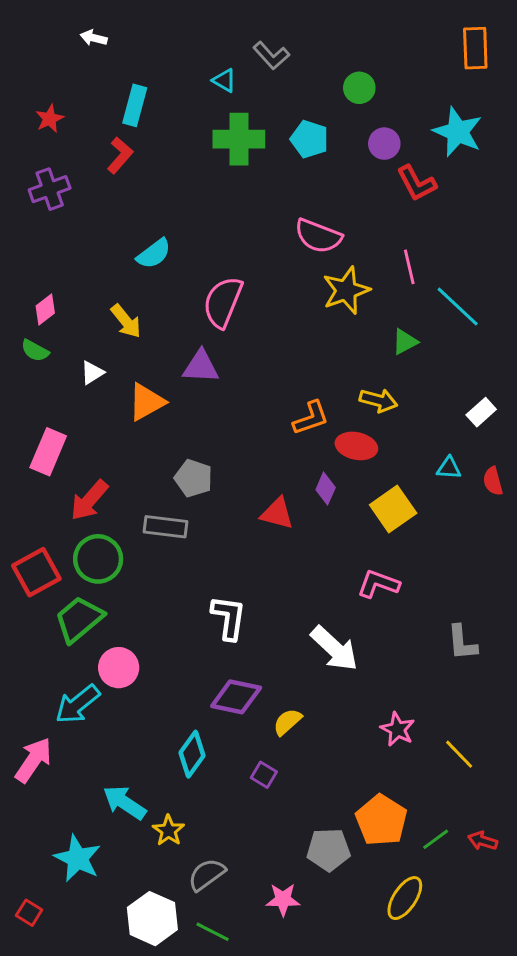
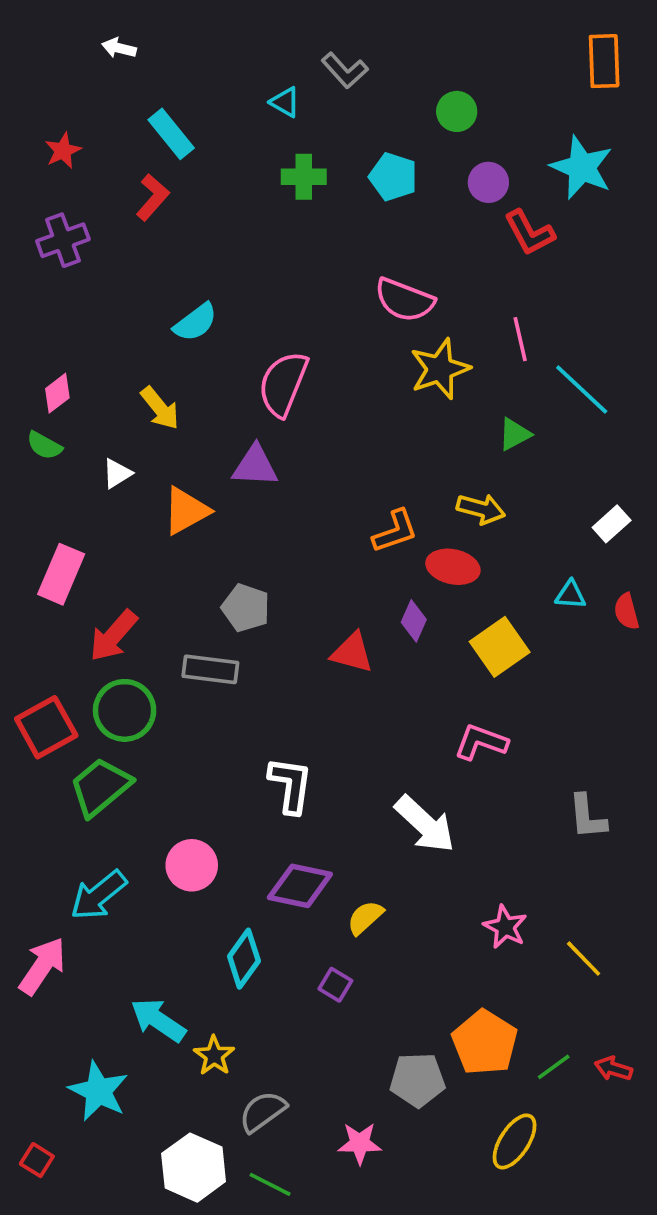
cyan rectangle: (135, 105) -> (171, 134), turned -54
green cross: (239, 139) -> (304, 177), size x0.7
pink circle: (119, 668) -> (192, 865), moved

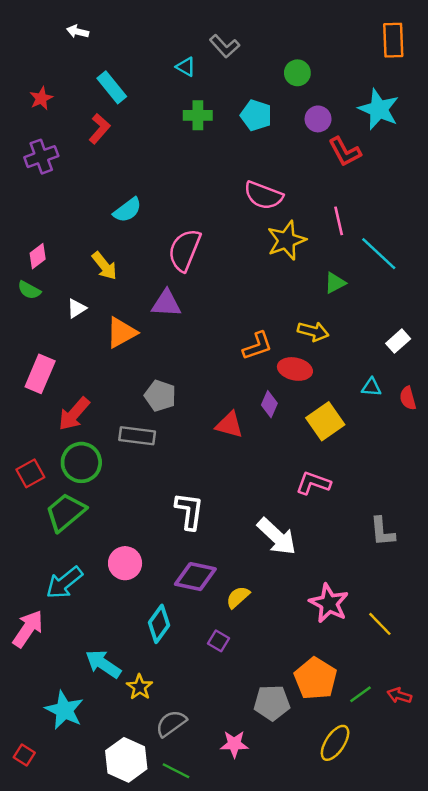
red square: (46, 727) -> (30, 473), size x0.7
pink star: (505, 927) -> (329, 603), size x1.4

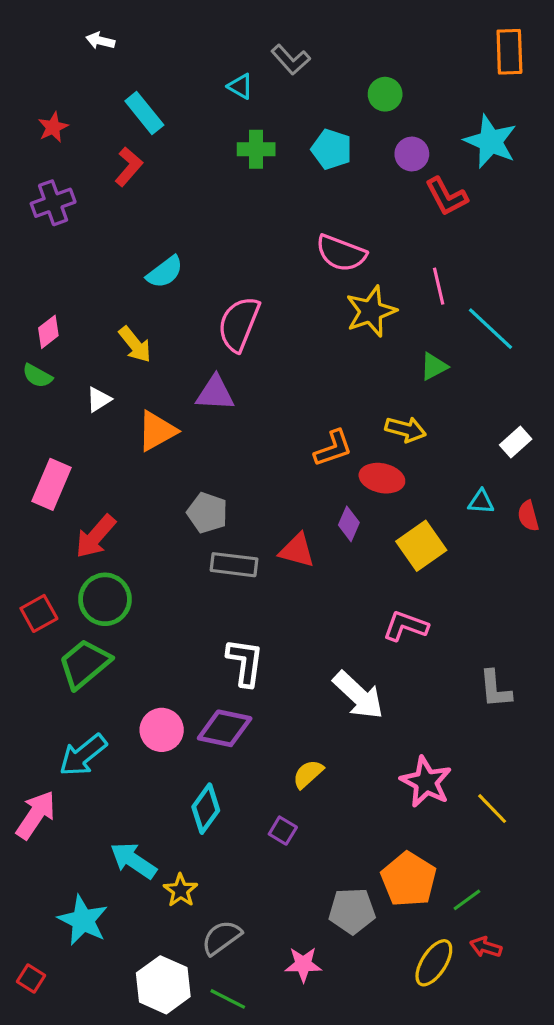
gray rectangle: (137, 436) -> (234, 565), moved
purple diamond: (195, 577) -> (225, 728), moved
red arrow: (399, 696) -> (486, 947), moved

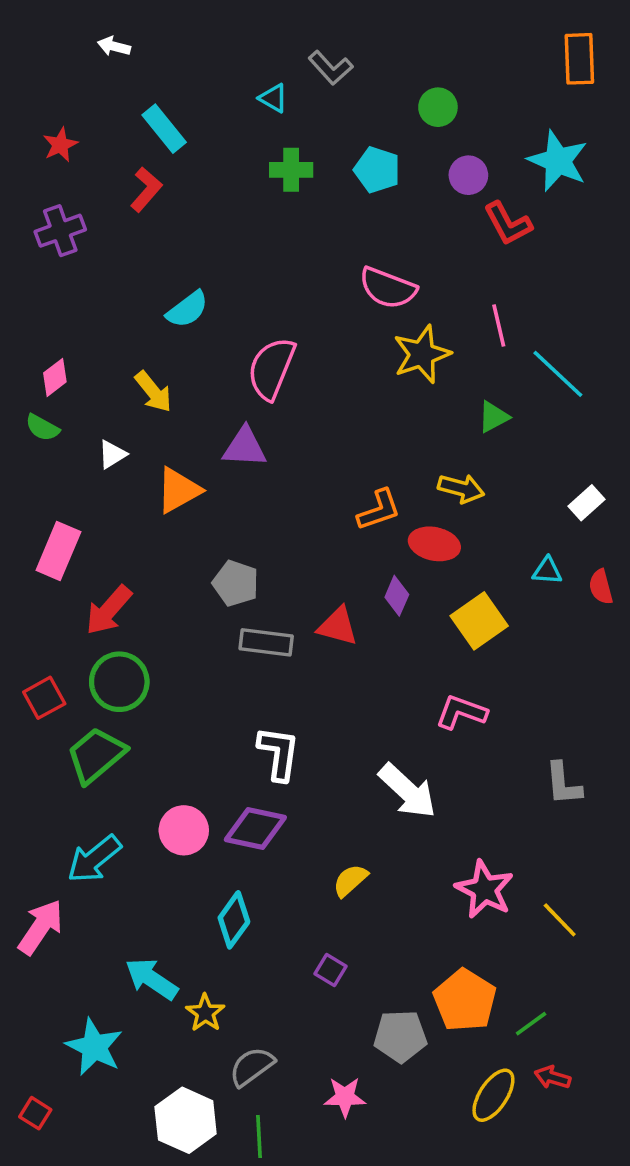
purple square: (283, 831) -> (331, 970), moved
green line: (228, 999) -> (259, 1136), turned 60

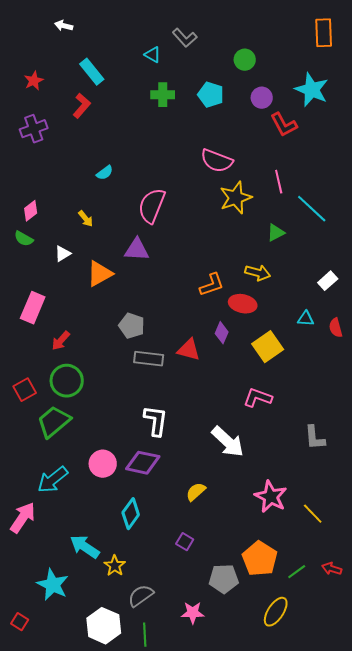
cyan semicircle: (187, 309) -> (105, 173), size x0.7
yellow arrow: (153, 392) -> (86, 219), size x0.7
red arrow: (109, 610) -> (61, 341), size x0.7
red arrow: (553, 1077) -> (332, 569), moved

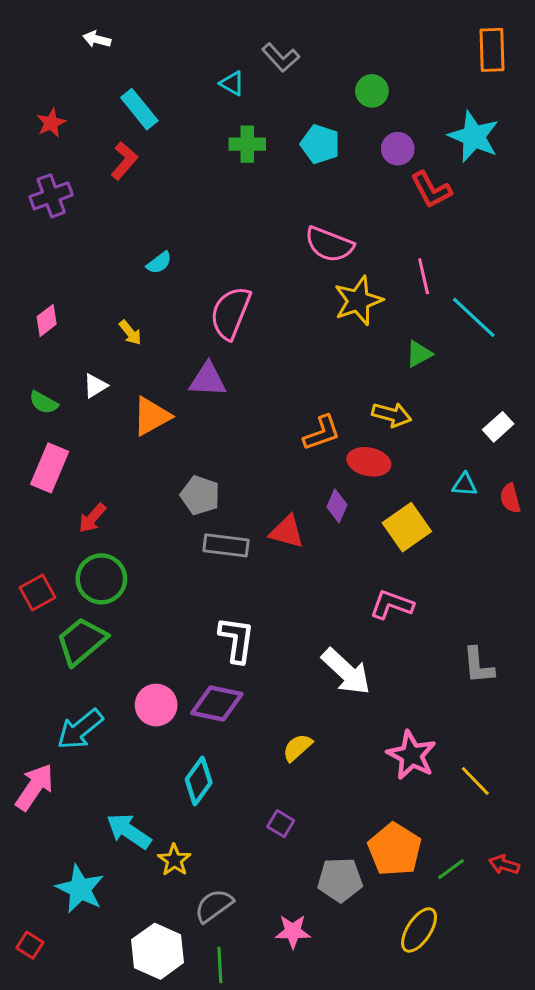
green semicircle: (24, 239) -> (44, 403), moved

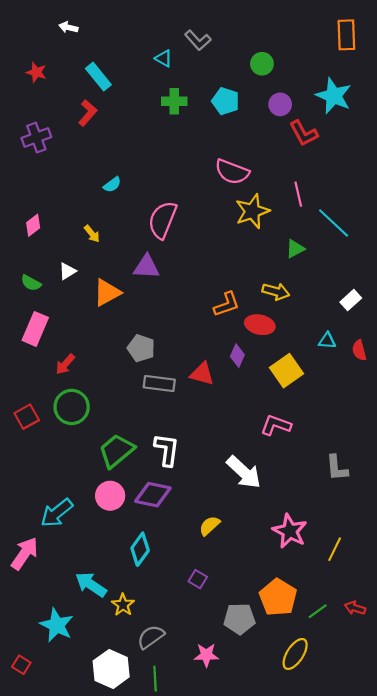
red star: (51, 123) -> (36, 72), moved, turned -30
green trapezoid: (82, 641) -> (117, 451), moved
yellow line: (475, 781) -> (335, 549), turned 70

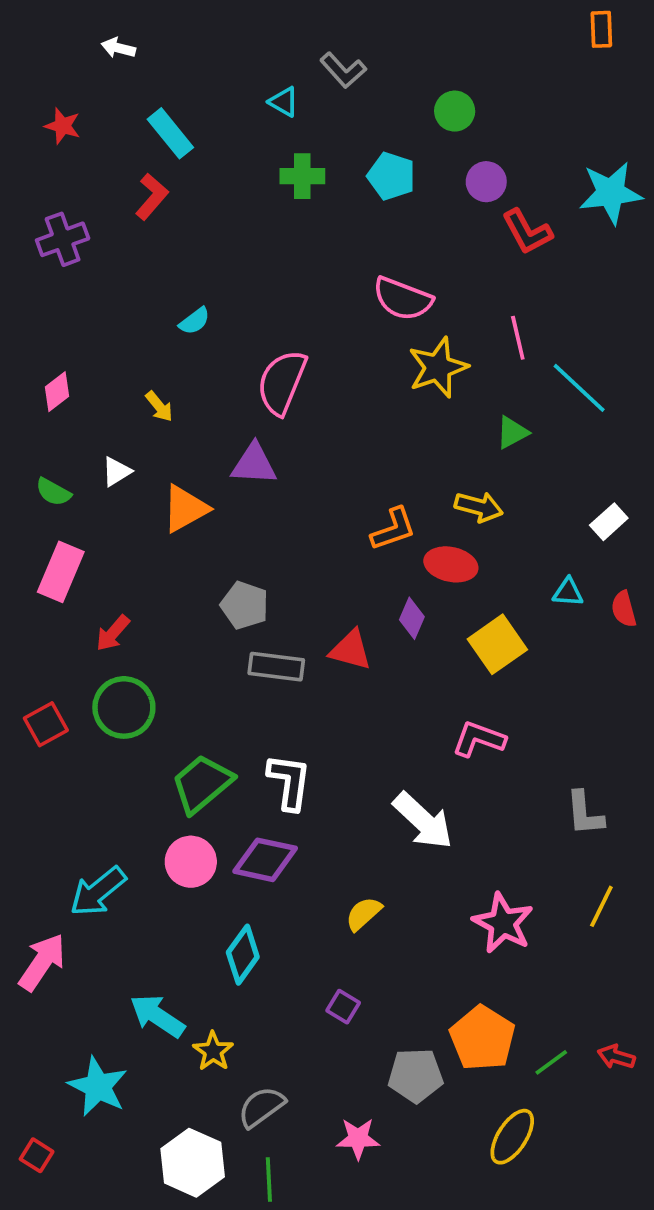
orange rectangle: (346, 35) -> (601, 29), moved, size x0.7
cyan star: (334, 96) -> (611, 193), moved, turned -30
yellow line: (335, 549) -> (601, 906), moved

